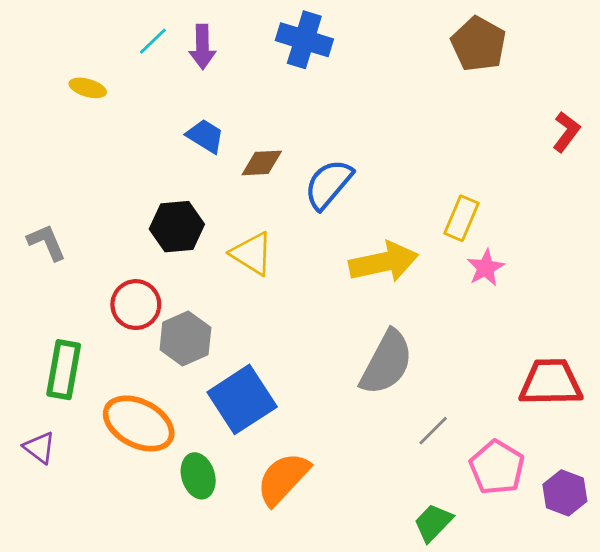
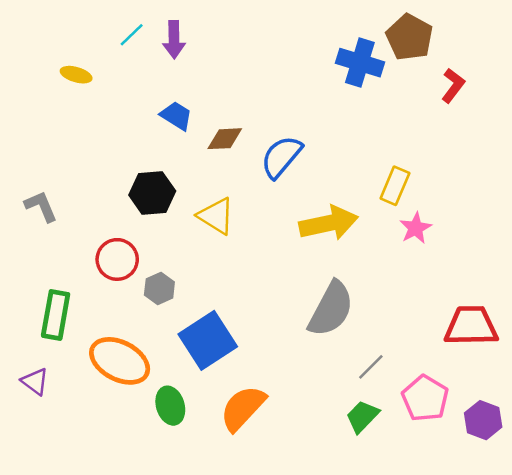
blue cross: (304, 40) -> (360, 63), moved
red L-shape: (566, 132) -> (453, 86), moved
gray hexagon: (185, 339) -> (159, 288), size x0.7
green trapezoid: (433, 523) -> (362, 416), moved

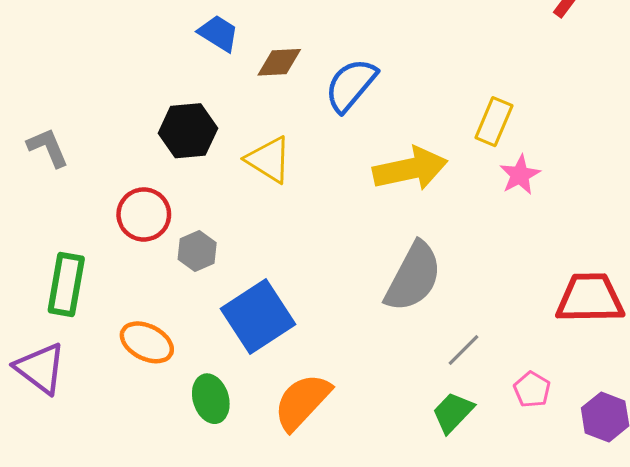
orange ellipse: (120, 361) -> (147, 342), size x0.7
purple triangle: (35, 381) -> (40, 368), size x1.5
pink pentagon: (425, 398) -> (532, 390), size x0.6

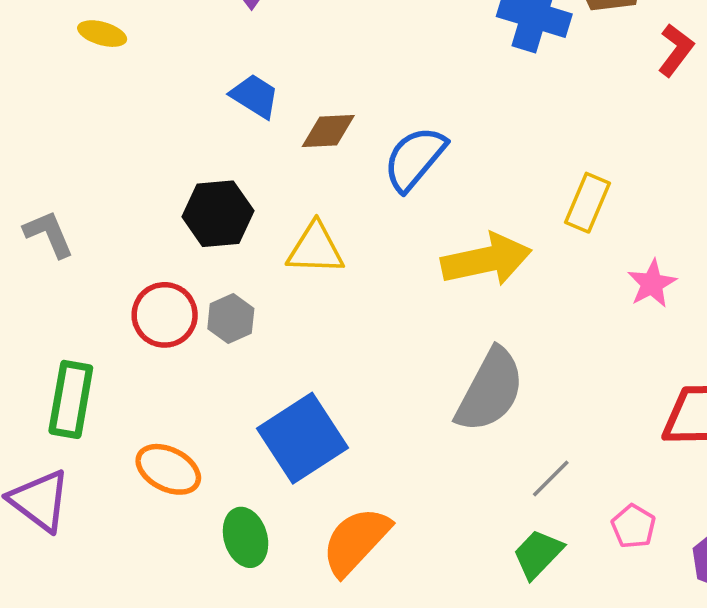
yellow triangle: (269, 160) -> (315, 249), turned -30
pink star: (520, 175) -> (652, 284), moved
gray hexagon: (197, 251) -> (231, 319), moved

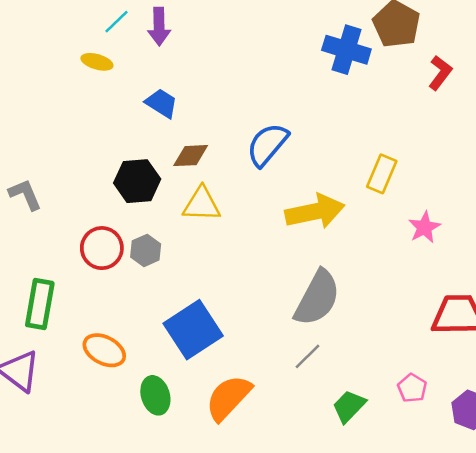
yellow ellipse: (102, 34) -> (97, 62), moved
brown diamond: (328, 131) -> (191, 156), moved
gray line: (551, 479) -> (308, 356), moved

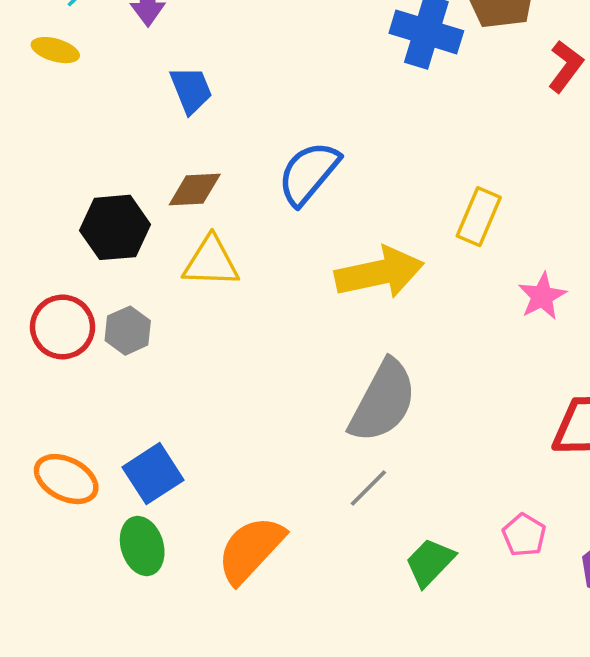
blue trapezoid: (161, 103) -> (191, 90), moved, turned 36
blue square: (193, 330) -> (153, 474), moved, size x0.7

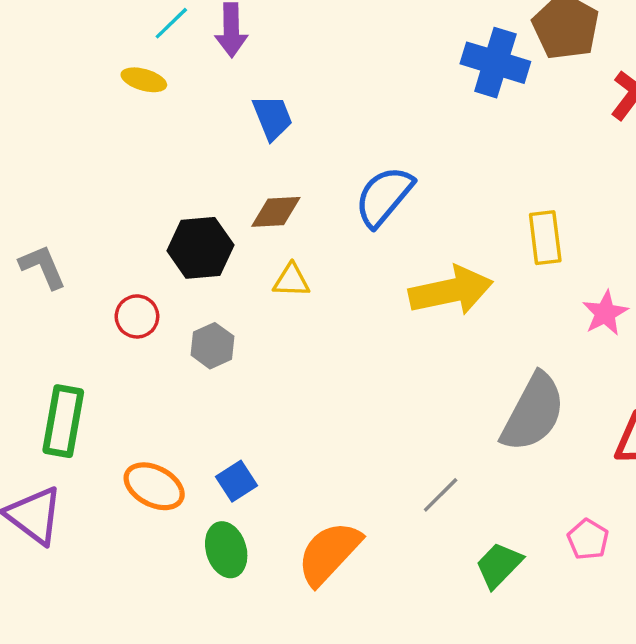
yellow rectangle: (479, 217) -> (545, 238), turned -30
yellow triangle: (211, 262) -> (291, 280), size x0.7
red circle: (63, 327) -> (137, 316), moved, size x0.7
gray semicircle: (383, 401) -> (533, 413), moved
blue square: (153, 474) -> (236, 481), size x0.7

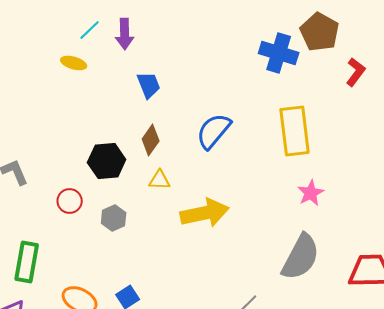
brown diamond: (276, 212) -> (151, 140), turned -52
yellow rectangle: (545, 238) -> (295, 131), moved, size x1.6
yellow arrow: (451, 291) -> (205, 213), moved
pink star: (605, 313) -> (311, 193), moved

